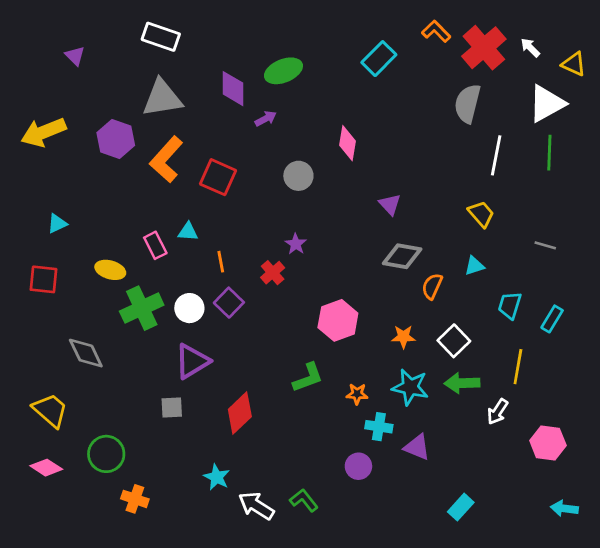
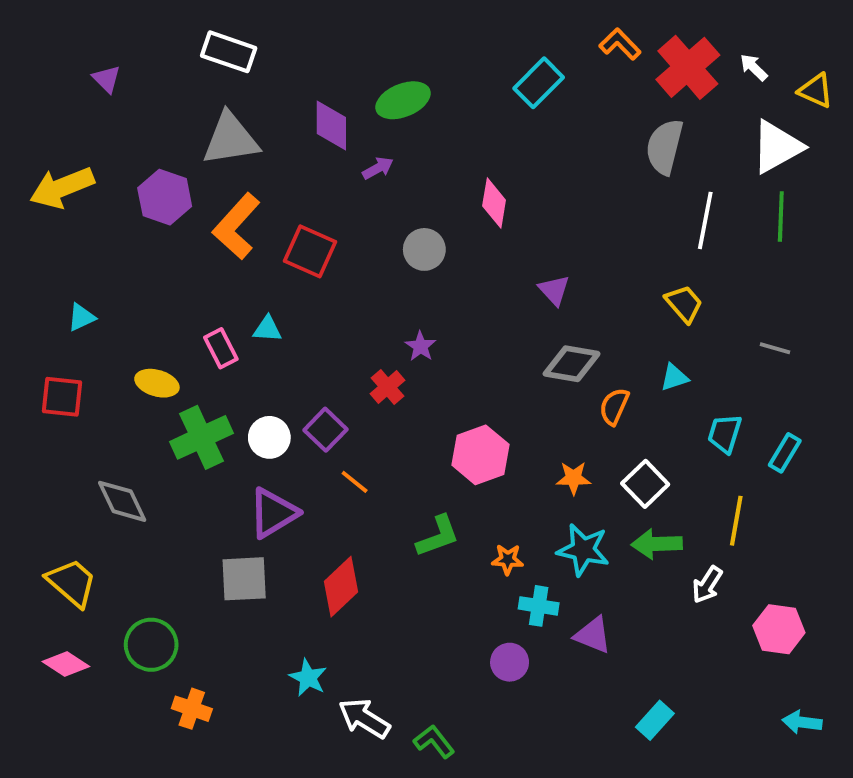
orange line: (221, 262) -> (355, 482), moved, turned -40
gray square: (172, 408) -> (244, 579), size x1.5
green L-shape: (304, 500) -> (434, 742), moved

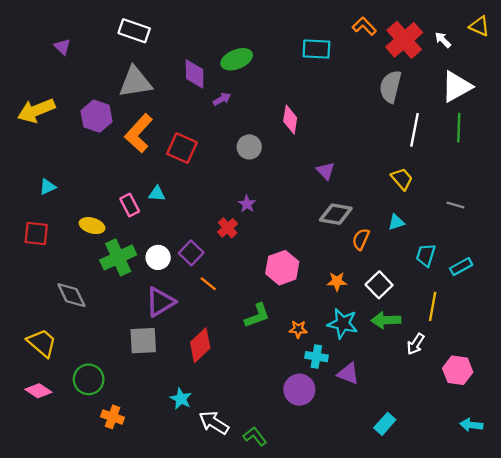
cyan rectangle: (539, 83) -> (316, 49), turned 48
yellow triangle: (816, 91) -> (479, 26), moved
cyan rectangle: (785, 453) -> (461, 267), turned 30
purple circle: (510, 662) -> (299, 390), size x1.4

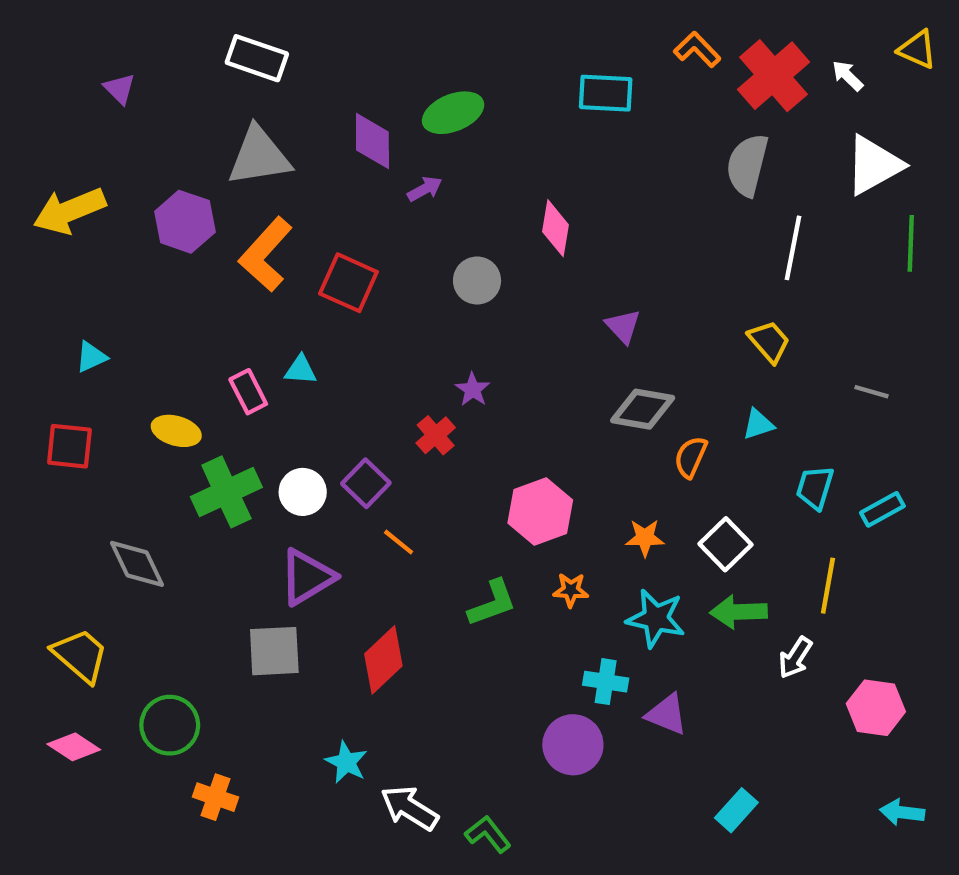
green line: (459, 128) -> (911, 243), moved
orange star: (298, 329) -> (571, 590), moved

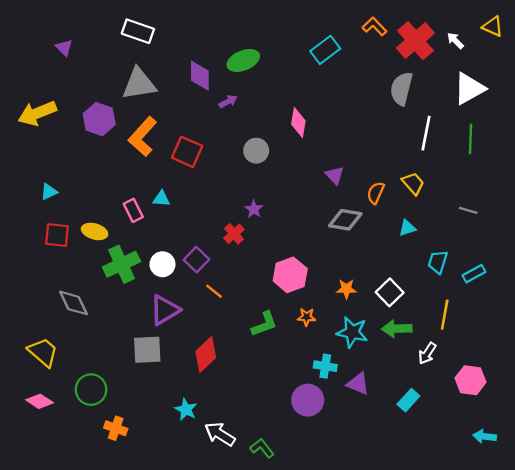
cyan rectangle: (606, 93) -> (325, 50), turned -40
green line: (911, 243) -> (471, 139), moved
red square: (69, 446) -> (57, 235), moved
orange semicircle: (691, 457) -> (376, 193), moved
cyan rectangle: (736, 810) -> (408, 400), moved

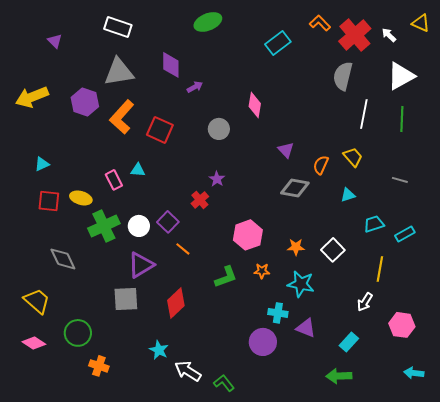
green ellipse: (243, 60) -> (208, 22), moved
cyan trapezoid: (438, 262) -> (374, 224), turned 55
green arrow: (397, 329) -> (339, 376), moved

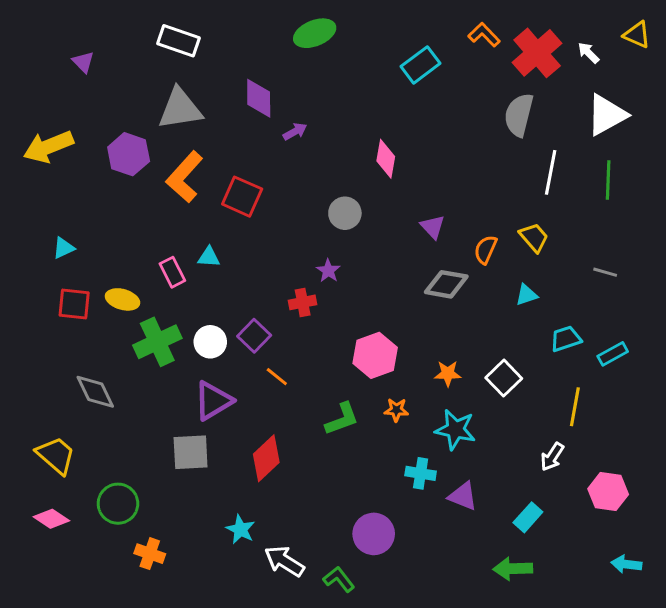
gray circle: (219, 129) -> (345, 213), moved
red cross: (200, 200) -> (303, 302), turned 30
purple circle: (263, 342) -> (374, 534), moved

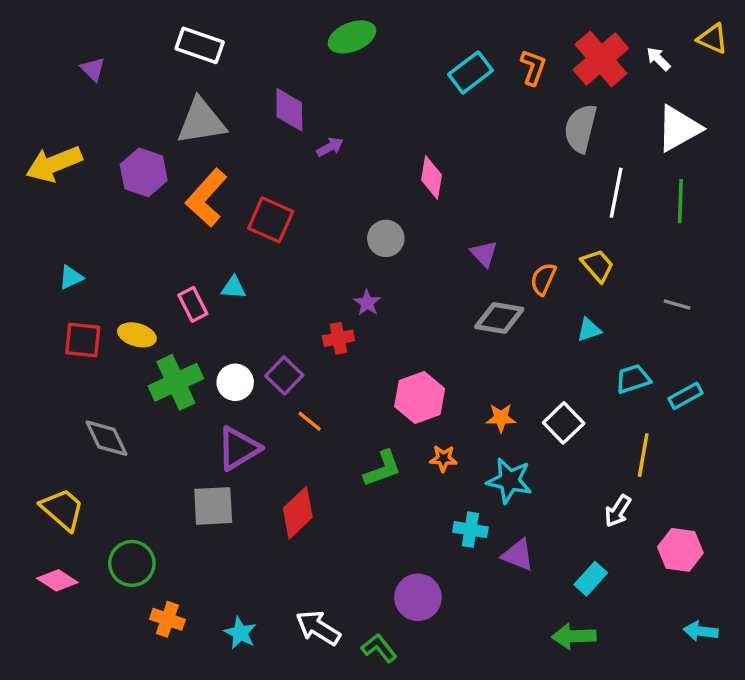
orange L-shape: (484, 35) -> (533, 67), moved, turned 64
cyan star: (241, 529) -> (240, 633), moved

